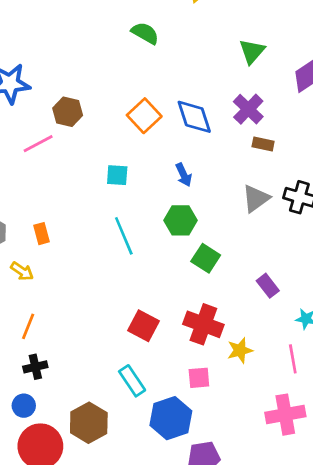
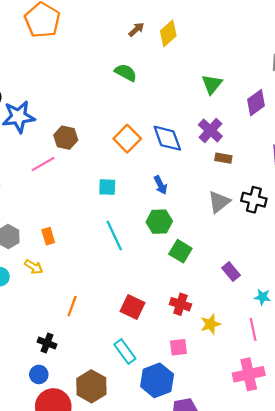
red cross: (203, 324) -> (180, 304), size x0.7
orange line: (28, 326) -> (72, 306), moved
black cross: (35, 367) -> (47, 343), turned 36

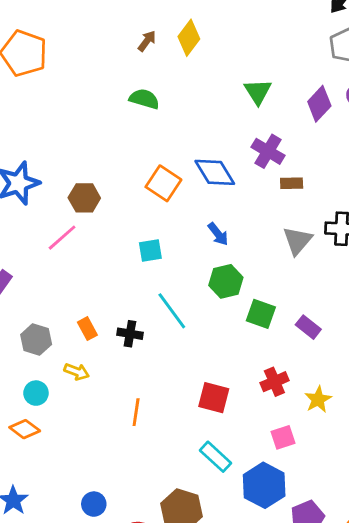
purple rectangle: (231, 272) -> (308, 327), moved
red cross: (180, 304) -> (274, 382), turned -30
black cross: (47, 343) -> (130, 334), moved
blue circle: (39, 374) -> (94, 504), moved

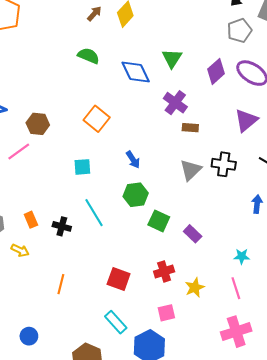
blue diamond: (215, 172) -> (136, 72), moved
blue circle: (94, 504) -> (29, 336), moved

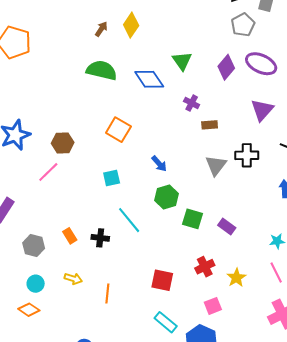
green semicircle: (88, 56) -> (102, 70), size x1.4
purple cross: (175, 103) -> (192, 103), size x0.7
yellow arrow: (20, 250) -> (73, 279), moved

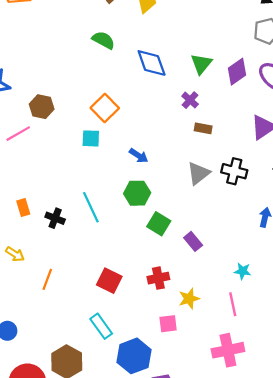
green triangle: (182, 61) -> (201, 64), moved
green semicircle: (102, 70) -> (103, 40), size x0.7
blue arrow: (159, 164) -> (139, 156), turned -30
cyan square: (112, 178) -> (91, 138), moved
pink square: (213, 306) -> (168, 324), moved

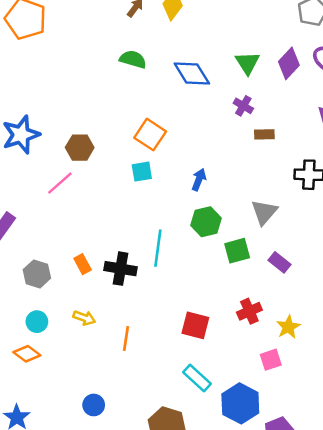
blue arrow: (139, 156) -> (199, 180), turned -90
gray triangle: (198, 173) -> (264, 212), moved
cyan line: (91, 207) -> (158, 248), turned 44
black cross: (55, 218) -> (121, 269), size x1.4
green square: (159, 224) -> (237, 251), turned -35

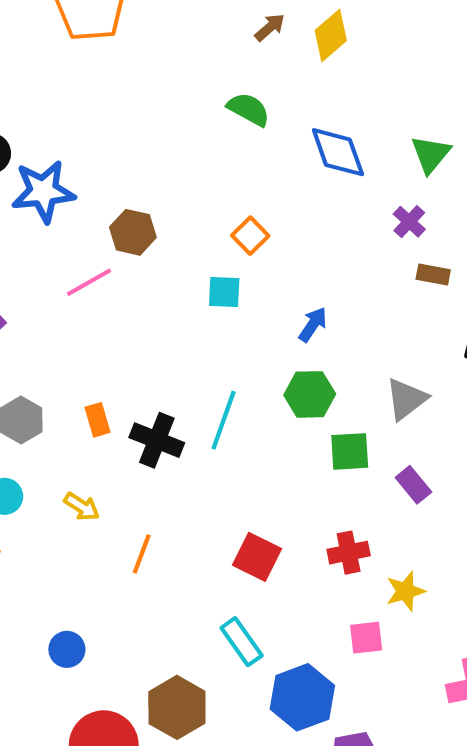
orange square: (150, 135) -> (250, 236), size x0.7

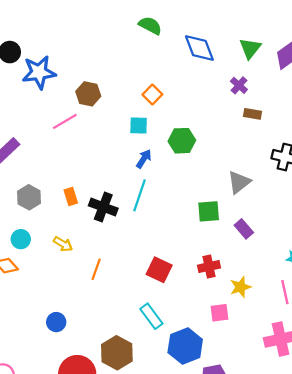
blue arrow: (313, 325) -> (144, 159), moved
green hexagon: (310, 394) -> (182, 141), moved

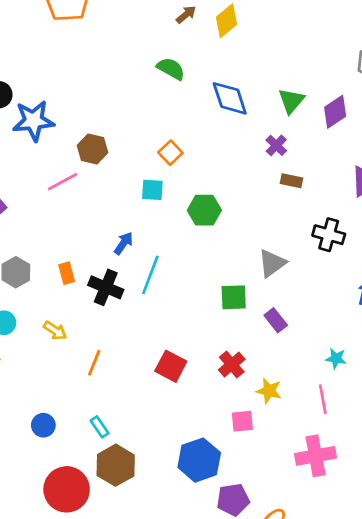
blue arrow: (144, 159) -> (124, 243), moved
red cross: (209, 267) -> (232, 364), turned -30
yellow star: (240, 287) -> (269, 391), turned 30
cyan rectangle: (151, 316) -> (100, 427), moved, size x0.7

